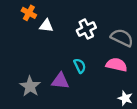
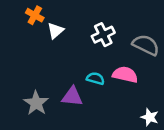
white triangle: (46, 26) -> (55, 31), turned -48
pink semicircle: (117, 65) -> (125, 75), moved
cyan semicircle: (80, 66) -> (95, 78), turned -48

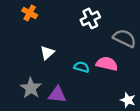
white triangle: (55, 31) -> (47, 53), moved
white cross: (103, 35) -> (90, 18), moved
purple triangle: (72, 97) -> (57, 95), moved

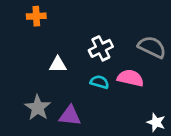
orange cross: (30, 13) -> (36, 16), turned -32
white cross: (90, 18) -> (101, 48), moved
white triangle: (47, 53) -> (58, 65), turned 40

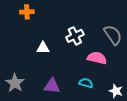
gray semicircle: (152, 47) -> (113, 35), turned 30
cyan semicircle: (100, 82) -> (86, 83), moved
gray star: (38, 108) -> (15, 83), moved

